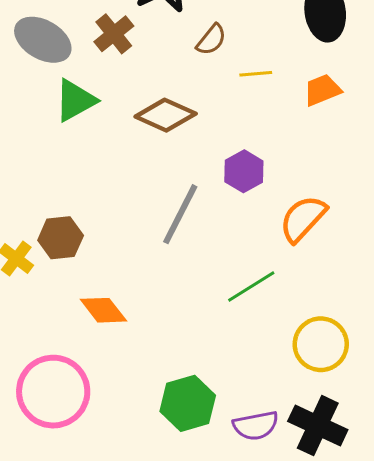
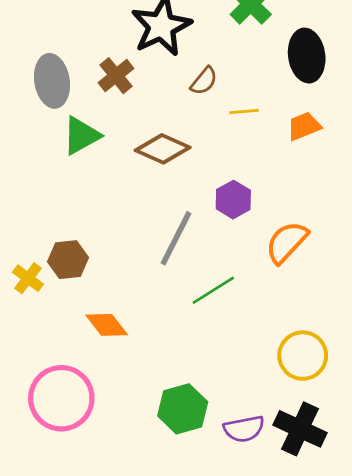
gray ellipse: (43, 40) -> (52, 81), turned 51
green line: (251, 287) -> (213, 290), moved

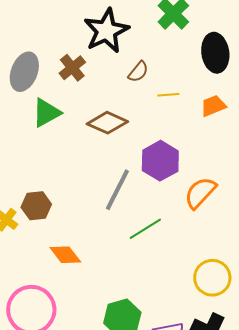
gray ellipse: (52, 81) -> (24, 72), turned 30
purple hexagon: (233, 200) -> (160, 161), size x1.4

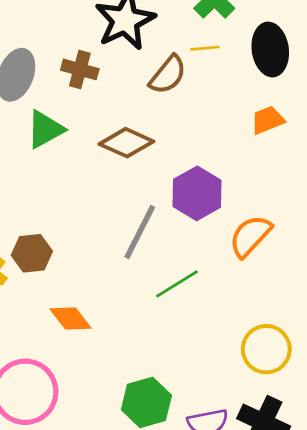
brown cross: (72, 68) -> (80, 69), turned -36
brown semicircle: (138, 72) -> (168, 75), size x1.4
yellow line: (168, 95) -> (205, 48), moved

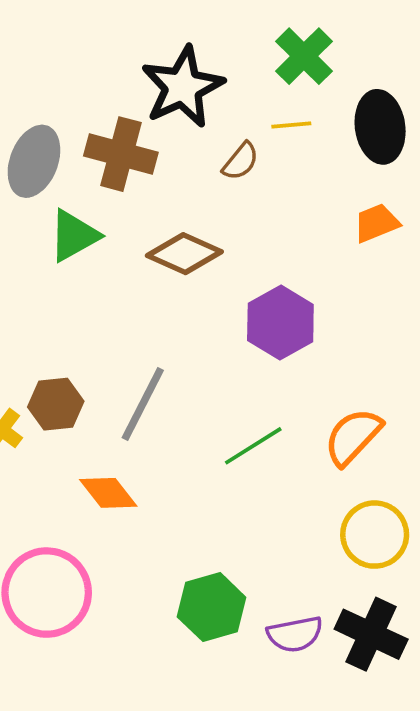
brown cross: (80, 69) -> (121, 154), size x1.4
brown semicircle: (168, 75) -> (241, 161), size x0.7
gray line: (140, 232) -> (143, 404), moved
orange semicircle: (250, 236) -> (353, 437), moved

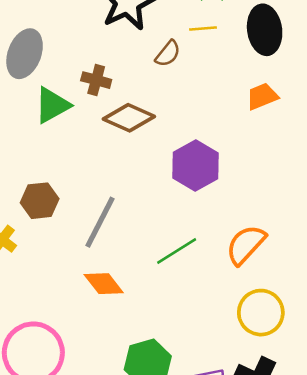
brown cross: (121, 154) -> (96, 80), moved, size x0.6
brown hexagon: (56, 404) -> (40, 201), moved
orange diamond: (108, 493) -> (104, 284), moved

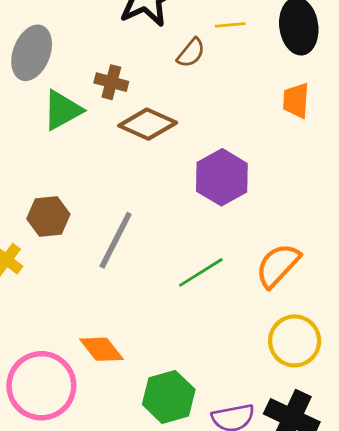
orange trapezoid: (262, 96) -> (296, 100), turned -64
orange diamond: (104, 284) -> (102, 349), moved

